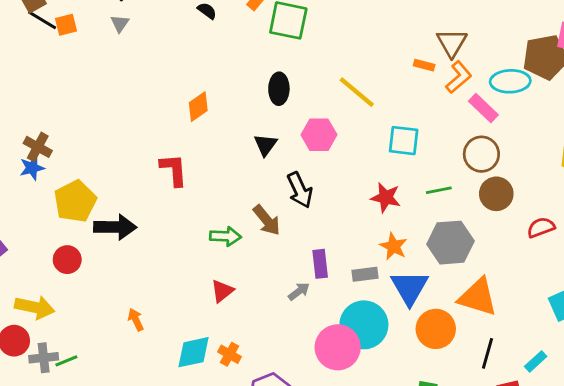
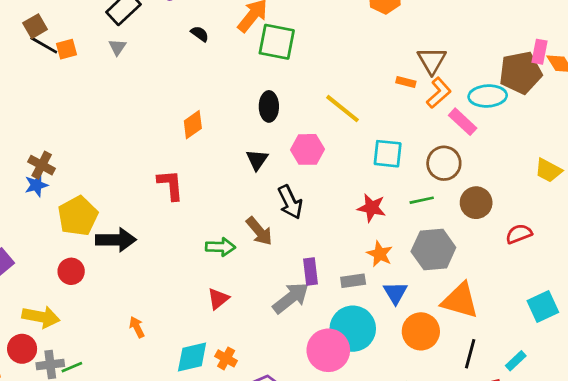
brown circle: (481, 154) -> (444, 163), moved
blue triangle: (410, 288) -> (395, 293), size x0.7
gray arrow: (299, 291) -> (291, 298), size x1.8

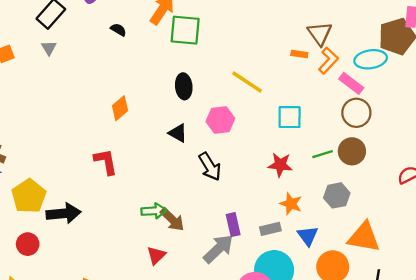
black triangle: (257, 160) -> (178, 133), turned -30
brown circle: (444, 163) -> (356, 113), moved
brown circle: (476, 203) -> (352, 151), moved
brown arrow: (259, 231) -> (172, 220), moved
gray hexagon: (433, 249) -> (337, 195), size x0.7

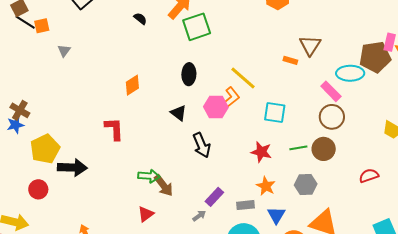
green square: (185, 30) -> (197, 27), turned -32
gray triangle: (49, 48) -> (64, 51), moved
orange L-shape: (328, 61) -> (231, 98), moved
purple rectangle: (233, 225) -> (214, 197), turned 48
gray arrow: (218, 249) -> (199, 216), size x0.5

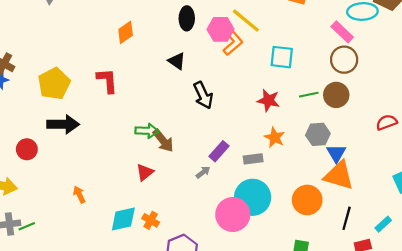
pink hexagon: (216, 107) -> (221, 29), moved
yellow pentagon: (45, 149) -> (54, 84), moved
blue triangle: (276, 215) -> (336, 153), moved

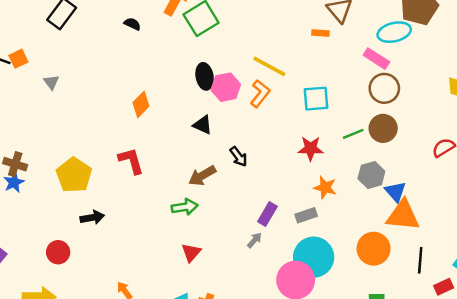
pink hexagon: (221, 29) -> (226, 87), moved
black arrow: (203, 95) -> (238, 157), size x0.7
black arrow: (63, 124) -> (92, 217), size x0.7
brown arrow: (163, 141) -> (202, 176), moved, turned 110

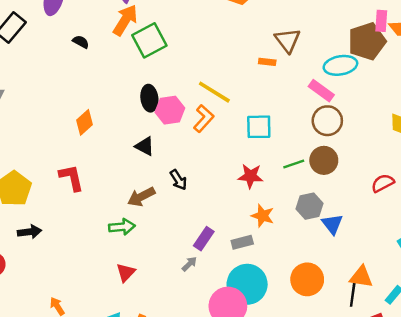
orange triangle: (403, 215) -> (361, 277), moved, size x0.7

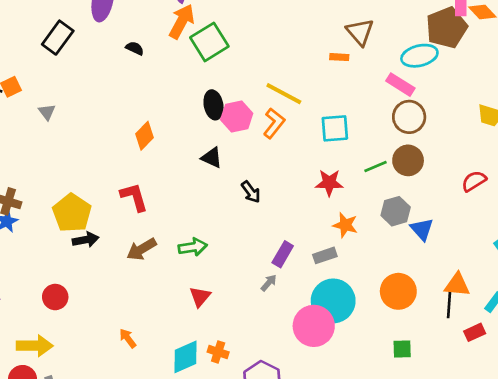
brown arrow: (141, 197) -> (142, 249), moved
black arrow: (29, 232) -> (86, 240), moved

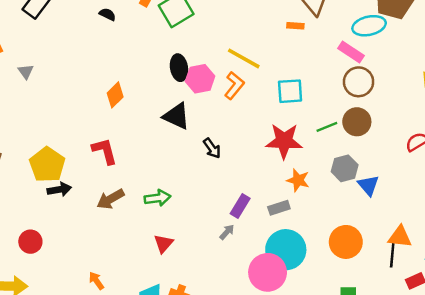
black triangle: (212, 158) -> (177, 116), size x1.4
red star: (329, 183) -> (284, 141), size x1.4

